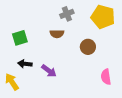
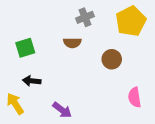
yellow pentagon: (103, 17) -> (131, 21), turned 30
purple arrow: (49, 71) -> (62, 110), moved

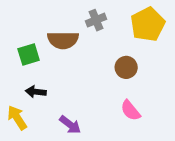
brown semicircle: (72, 43) -> (63, 40), moved, size x1.5
pink semicircle: (135, 97) -> (130, 110), moved, turned -30

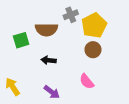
yellow pentagon: (148, 24) -> (94, 25), moved
black arrow: (36, 92) -> (49, 60), moved
pink semicircle: (130, 110) -> (87, 81), moved

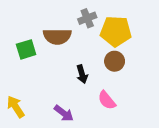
yellow pentagon: (94, 25) -> (116, 31), turned 30
black arrow: (49, 60) -> (82, 74), moved, turned -112

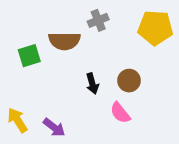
yellow pentagon: (116, 31) -> (155, 28), moved
brown circle: (115, 61) -> (129, 81), moved
purple arrow: (64, 113) -> (54, 128), moved

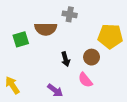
gray cross: (98, 20) -> (70, 14), turned 32
yellow pentagon: (155, 28) -> (110, 36), moved
purple arrow: (54, 128) -> (55, 90), moved

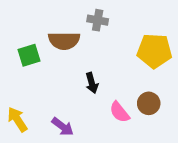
brown circle: (92, 57) -> (149, 103), moved
purple arrow: (55, 90) -> (63, 127), moved

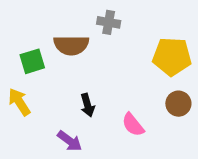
black arrow: (92, 83) -> (88, 105), moved
brown circle: (149, 103) -> (178, 104), moved
yellow arrow: (17, 119) -> (19, 102), moved

